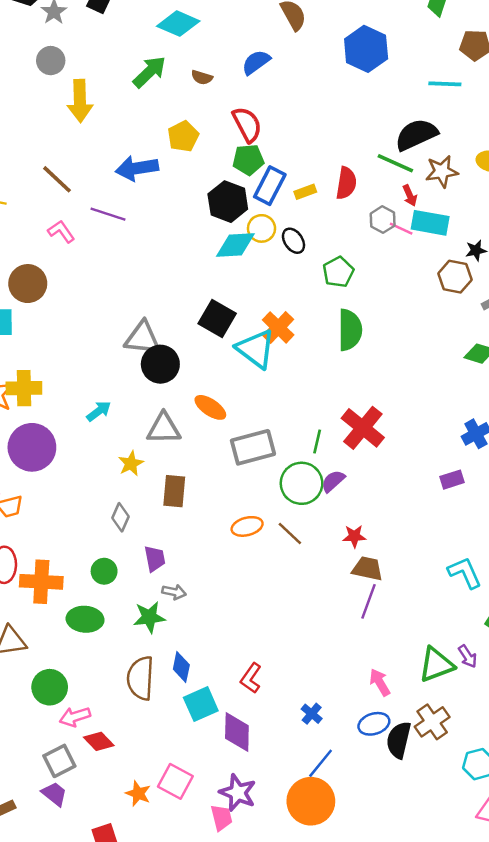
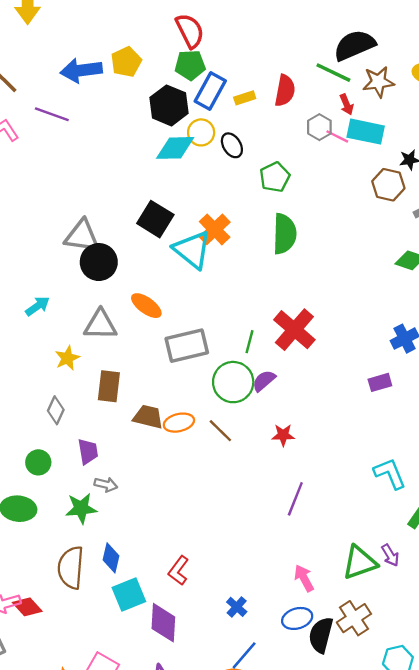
yellow pentagon: (183, 136) -> (126, 62), moved
brown trapezoid: (368, 569) -> (148, 417), moved
red diamond: (99, 741) -> (27, 607), moved

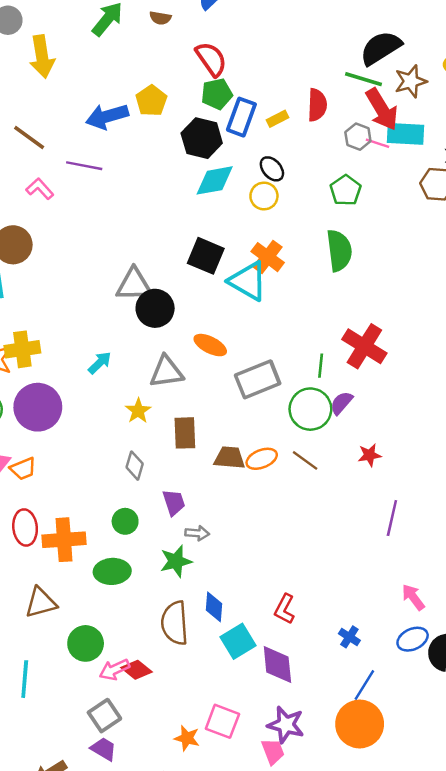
red arrow: (347, 104) -> (382, 109), size x2.0
yellow circle: (201, 132) -> (264, 196), moved
green pentagon: (275, 177) -> (346, 190), moved

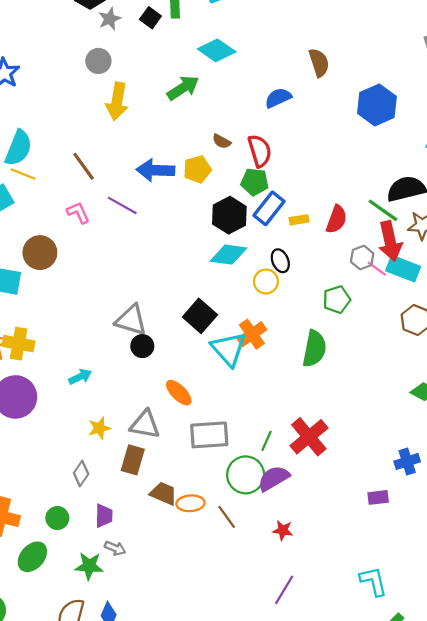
brown semicircle: (160, 18) -> (222, 141), moved
black circle: (155, 308) -> (142, 346), size x0.7
gray triangle: (166, 372) -> (145, 425), moved
purple semicircle: (341, 403) -> (274, 478), size x1.4
green ellipse: (112, 571) -> (32, 557), turned -64

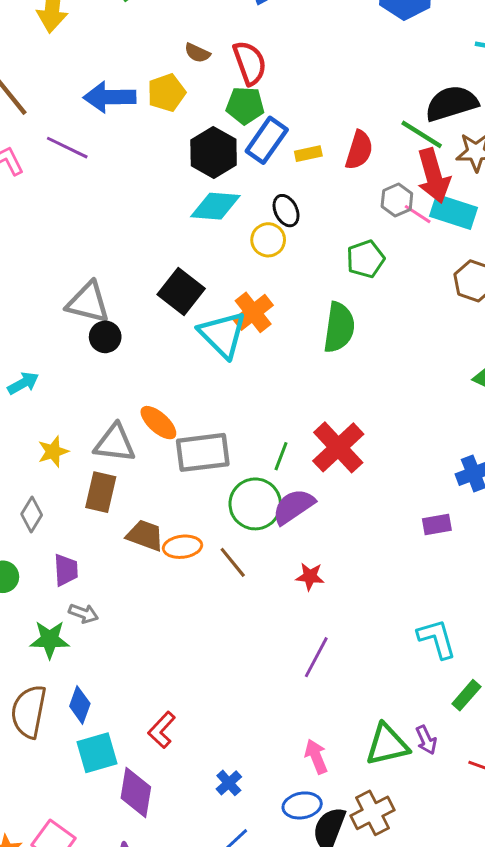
orange ellipse: (179, 393) -> (158, 423), moved

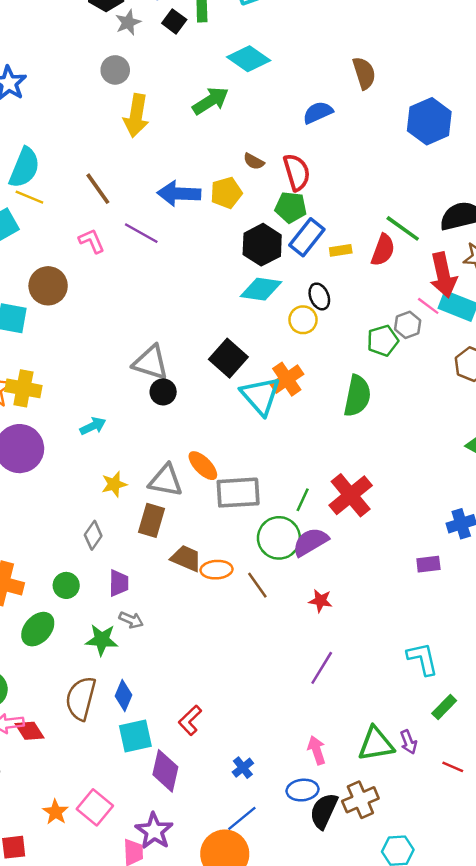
green line: (422, 134) -> (403, 228), moved
gray hexagon: (397, 200) -> (408, 325), moved

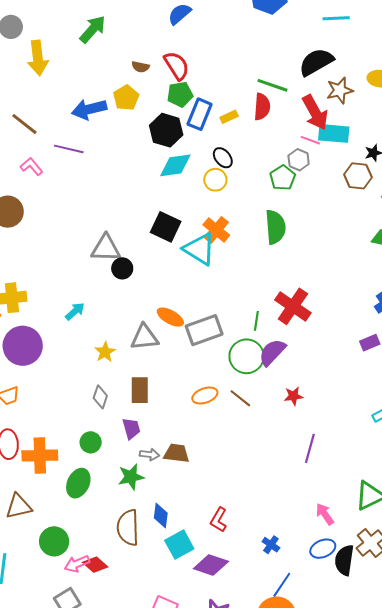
brown rectangle: (152, 520) -> (140, 390), moved
brown trapezoid: (186, 558) -> (176, 453), moved
purple diamond: (165, 771) -> (211, 565), turned -68

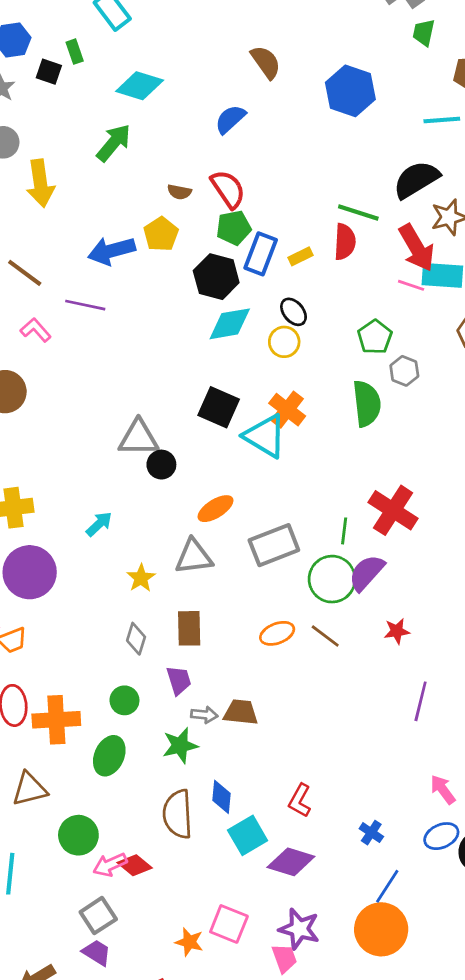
gray hexagon: (299, 160) -> (404, 371), moved
orange ellipse: (170, 317) -> (215, 509), moved, turned -60

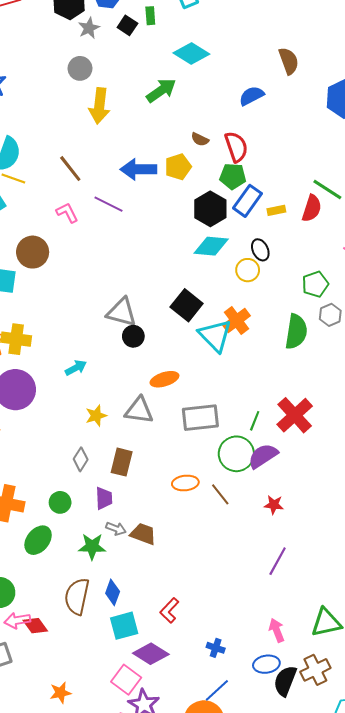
blue cross: (371, 833) -> (216, 648), turned -30
pink square: (229, 924) -> (126, 680), moved
orange star: (189, 942) -> (60, 693), turned 30

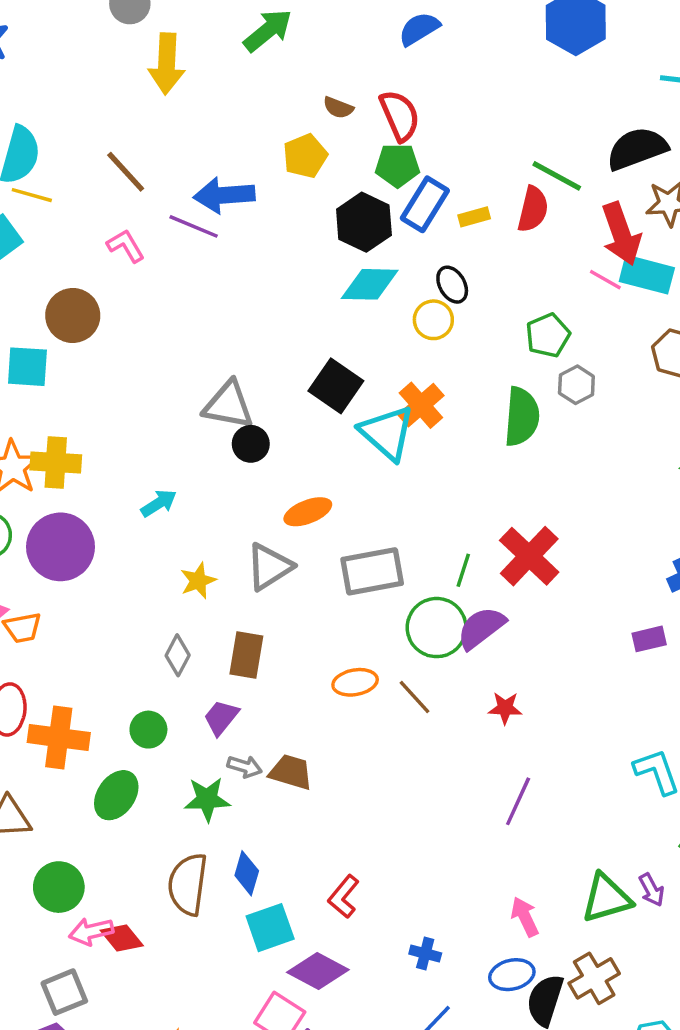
blue arrow: (138, 169) -> (224, 195), moved
gray triangle: (139, 410) -> (269, 567), turned -36
purple trapezoid: (104, 498) -> (221, 717), turned -135

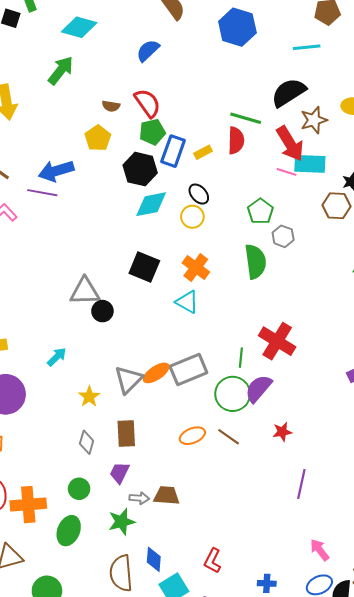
cyan triangle: (387, 433) -> (187, 302), moved, size x0.7
orange ellipse: (308, 512) -> (156, 373), moved

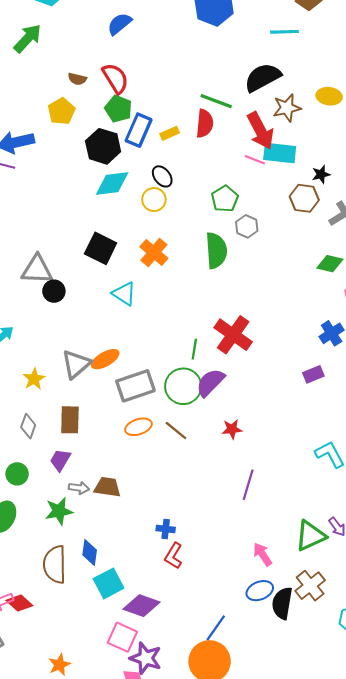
green pentagon: (152, 132) -> (118, 109), turned 30
cyan triangle: (187, 302) -> (124, 294), moved
gray rectangle: (188, 370) -> (135, 386), moved
red L-shape: (213, 561) -> (174, 556), moved
blue cross: (267, 583) -> (166, 529), moved

